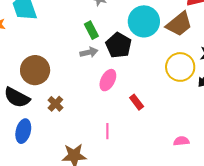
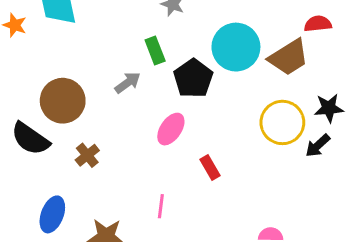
gray arrow: (89, 52) -> (128, 83), moved, turned -30
blue ellipse: (23, 131) -> (52, 214), moved

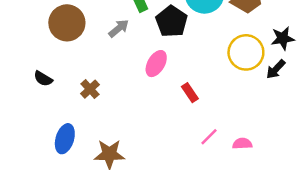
brown circle: (63, 101) -> (67, 23), moved
black semicircle: (30, 139) -> (43, 79), size x0.6
pink line: (161, 206) -> (209, 137), moved, turned 42

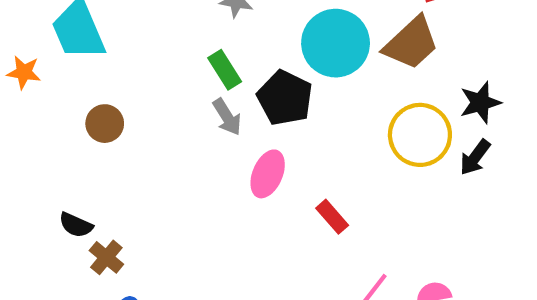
brown circle: (67, 23) -> (105, 124), size x0.6
gray arrow: (119, 28) -> (227, 117), moved, turned 105
brown cross: (90, 89) -> (106, 257), moved

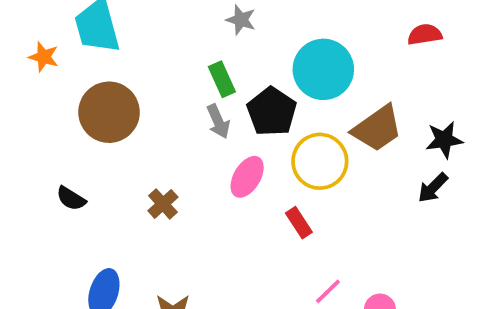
brown trapezoid: (411, 43) -> (377, 129), moved
brown circle: (105, 124) -> (109, 112), size x1.8
yellow circle: (420, 135) -> (320, 161), moved
brown cross: (106, 257) -> (163, 204), moved

